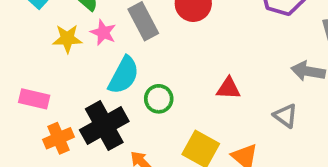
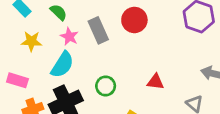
yellow star: (67, 39) -> (31, 41), moved
cyan semicircle: (124, 75) -> (62, 65), moved

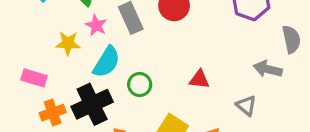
yellow star: (31, 41) -> (68, 43), moved
cyan semicircle: (62, 65) -> (107, 62), moved

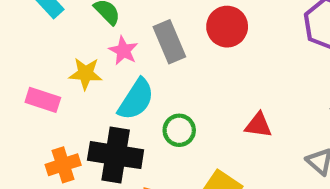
pink rectangle: (34, 78) -> (43, 100), moved
black cross: (92, 104) -> (116, 155), turned 33

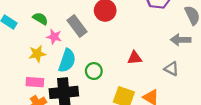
pink rectangle: (43, 100) -> (35, 82), moved

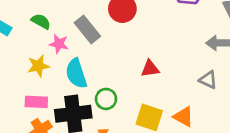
red triangle: (135, 58) -> (150, 69), moved
cyan semicircle: (67, 61) -> (76, 73), turned 145
green circle: (94, 71) -> (106, 99), moved

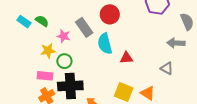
green semicircle: (41, 21) -> (42, 21), moved
cyan semicircle: (76, 73) -> (105, 44), moved
green circle: (106, 99) -> (64, 61), moved

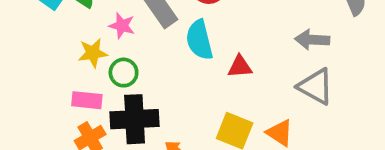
gray arrow: (176, 43) -> (312, 40), moved
gray triangle: (167, 68) -> (316, 87), size x1.5

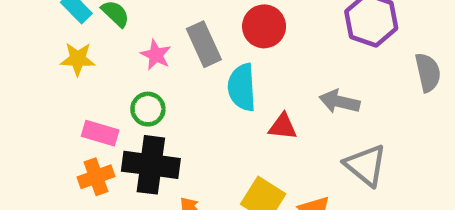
gray arrow: (312, 40) -> (339, 102), moved
yellow star: (93, 53) -> (78, 59), moved

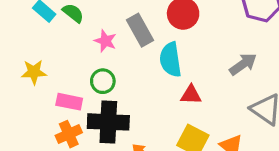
yellow star: (78, 59) -> (34, 72), moved
gray arrow: (339, 102) -> (243, 64), turned 136
red triangle: (283, 127) -> (191, 95), moved

